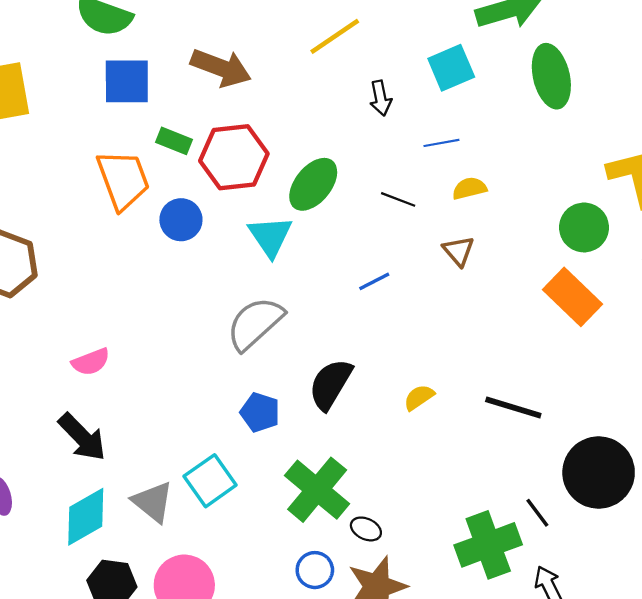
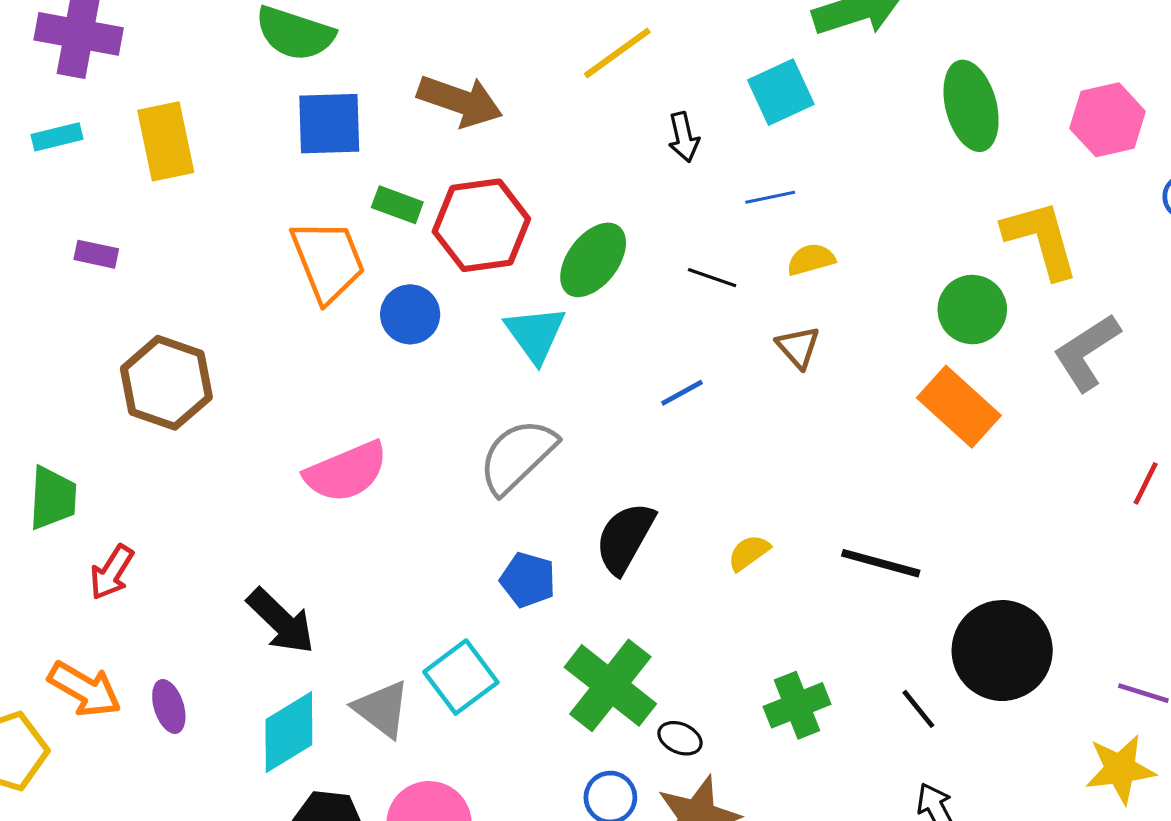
green ellipse: (551, 76) -> (971, 106), moved
pink semicircle: (91, 362) -> (346, 472), moved, size x1.6
green cross: (488, 545) -> (797, 705), moved, size x0.7

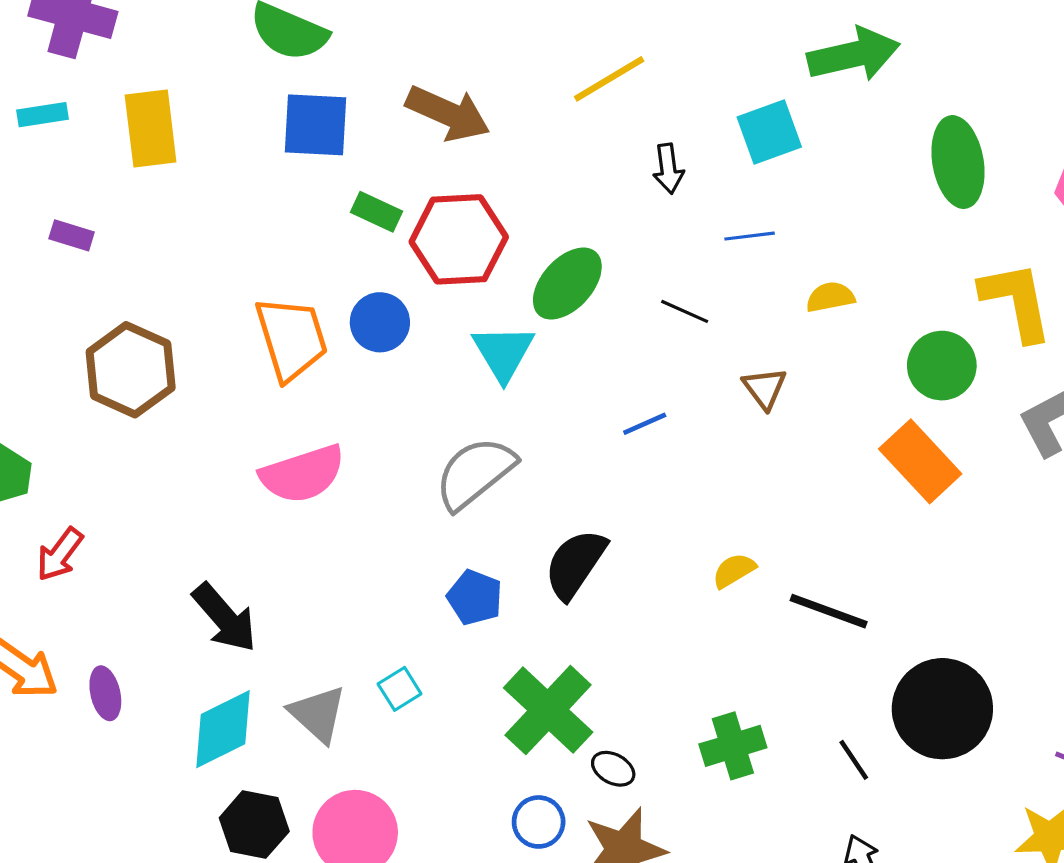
yellow semicircle: (811, 259) -> (830, 297), moved
orange trapezoid: (328, 261) -> (291, 338), moved
yellow semicircle: (749, 553) -> (734, 571), moved
cyan square: (461, 677) -> (400, 689), size x0.6

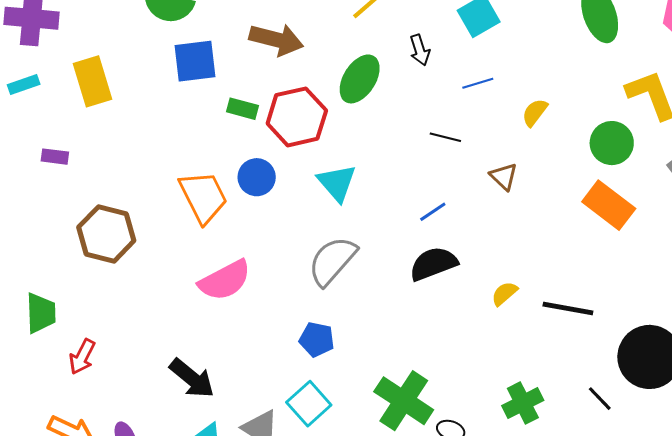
green ellipse: (567, 284) -> (360, 79), moved
yellow semicircle: (830, 297) -> (535, 112), turned -32
black semicircle: (575, 564) -> (433, 264), moved, turned 45
blue pentagon: (475, 597) -> (317, 339), moved
cyan square: (400, 689) -> (309, 404), size x1.6

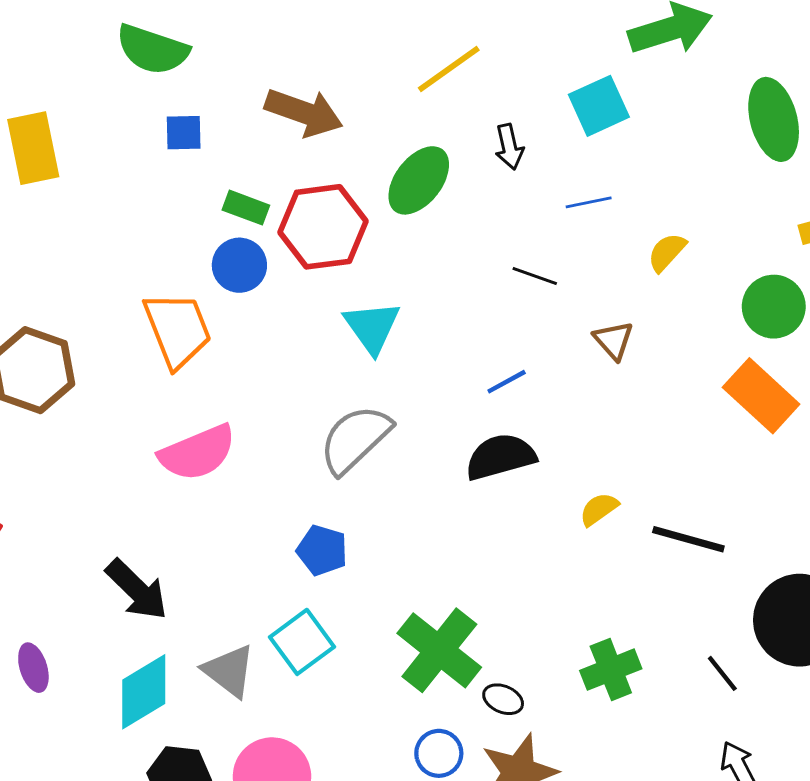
blue square: (195, 61) -> (184, 133), size x0.6
blue circle: (257, 177) -> (239, 265), moved

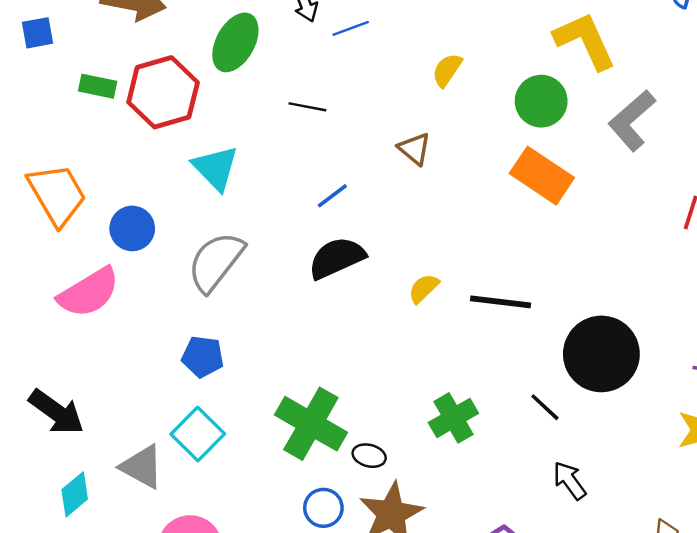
blue line: (589, 202) -> (351, 28), moved
blue circle: (239, 265) -> (132, 228), moved
black line: (535, 276) -> (307, 107), moved
cyan diamond: (144, 692) -> (75, 494), size x0.7

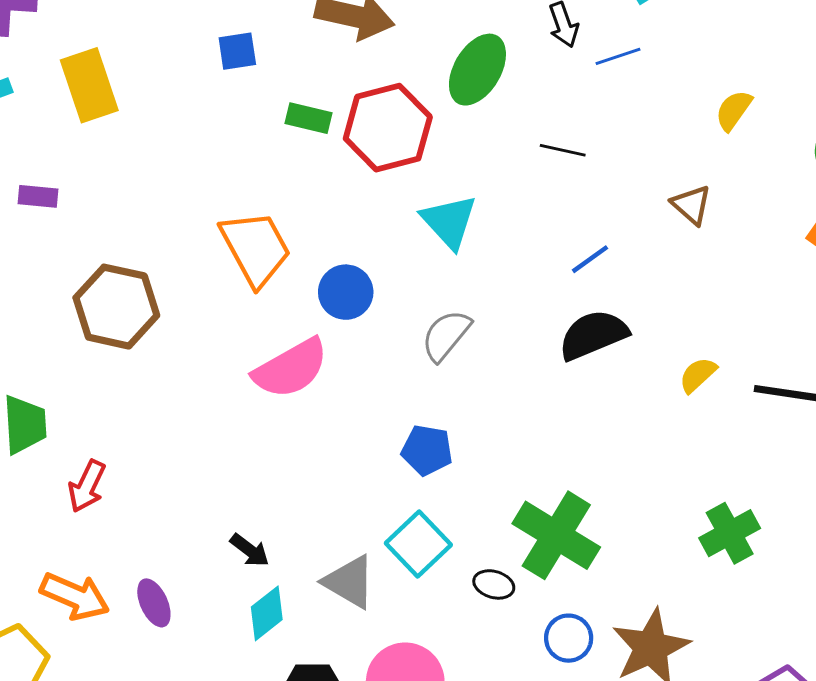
gray semicircle: (216, 262) -> (446, 335), size x0.7
black arrow: (56, 412) -> (250, 550), moved, size x0.6
black ellipse: (369, 456) -> (494, 584), moved

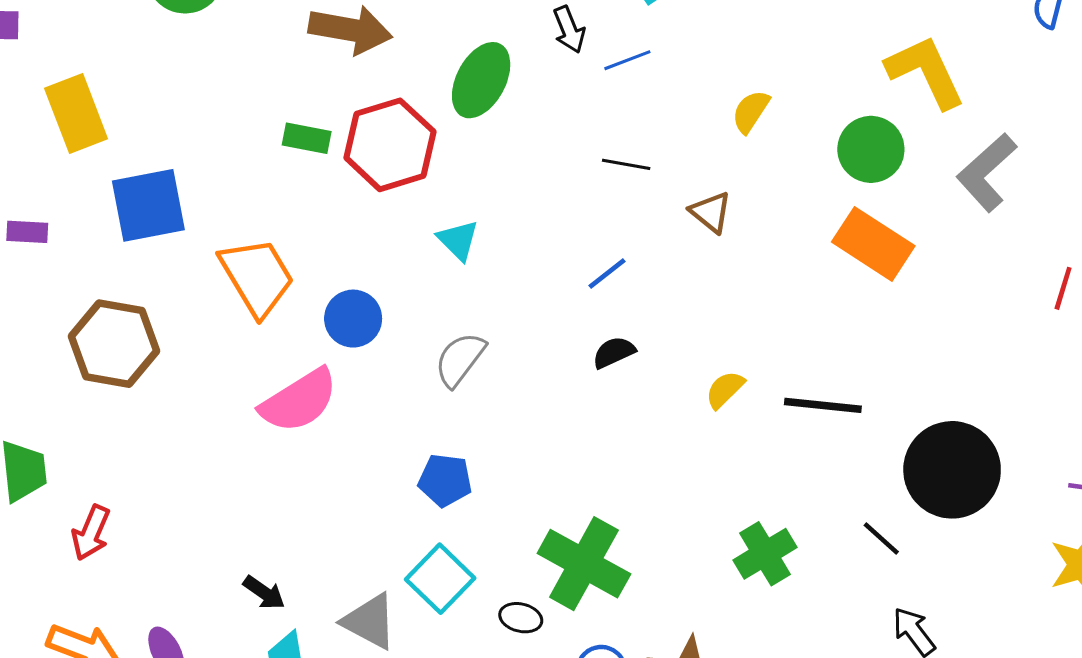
blue square: (237, 51) -> (148, 205), moved, size x1.8
black line: (563, 150) -> (626, 164), moved
cyan triangle: (449, 221) -> (458, 240), size x0.7
black semicircle: (593, 335) -> (614, 352), size x0.6

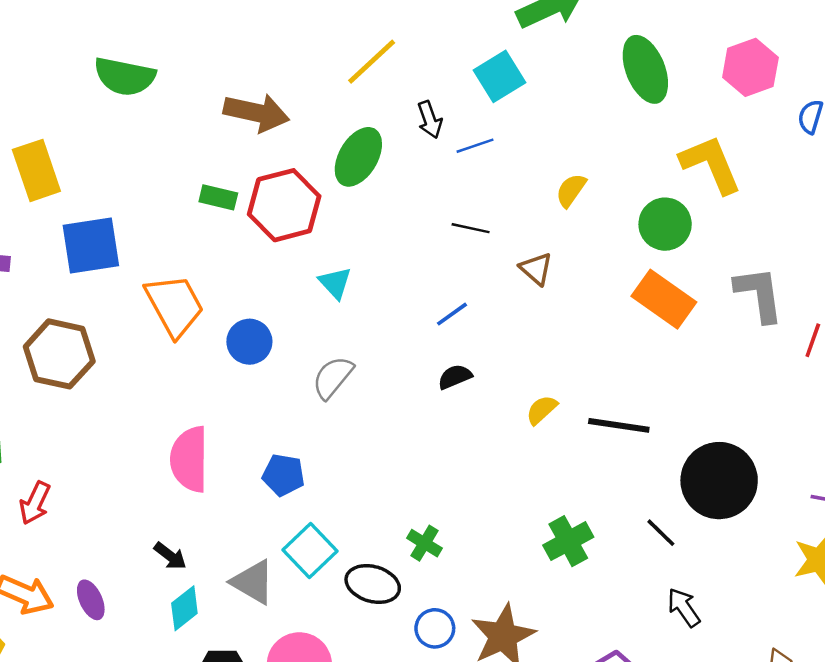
gray L-shape: (987, 172) -> (759, 294), moved, turned 122
pink semicircle: (299, 401) -> (189, 459), moved, turned 120
blue pentagon: (445, 480) -> (283, 475), moved
green cross: (584, 564) -> (424, 543), size x0.5
black ellipse: (521, 618) -> (373, 584), size x1.6

